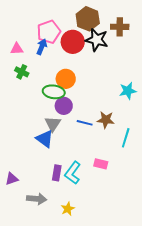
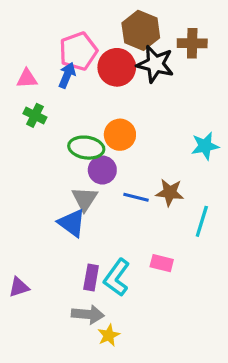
orange circle: (66, 79) -> (120, 135), moved
gray arrow: (37, 199) -> (88, 314), moved

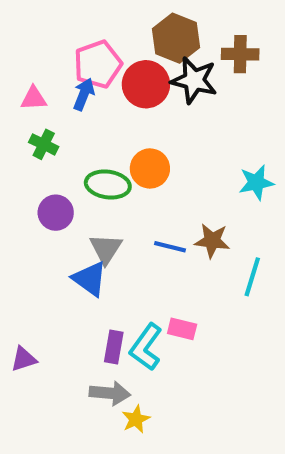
purple circle: (102, 170) -> (56, 213), moved
pink rectangle: (162, 263) -> (182, 329), moved

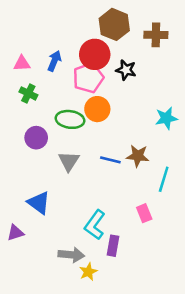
pink pentagon: (98, 64) -> (88, 78), moved
black star: (194, 80) -> (126, 70), moved, size x0.7
blue triangle: (90, 279) -> (39, 203), moved
pink rectangle: (182, 329) -> (144, 213), moved, turned 54
purple rectangle: (114, 347) -> (113, 246), moved

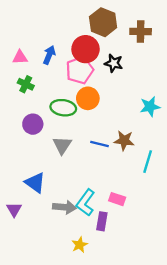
pink rectangle: (144, 213) -> (117, 199), moved, turned -49
purple triangle: (15, 233) -> (14, 210), turned -42
gray arrow: (71, 255) -> (64, 207), moved

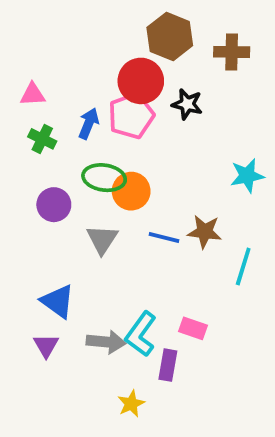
blue arrow: (49, 55) -> (89, 123), moved
orange circle: (88, 98) -> (131, 191), moved
purple triangle: (14, 210) -> (46, 346), moved

